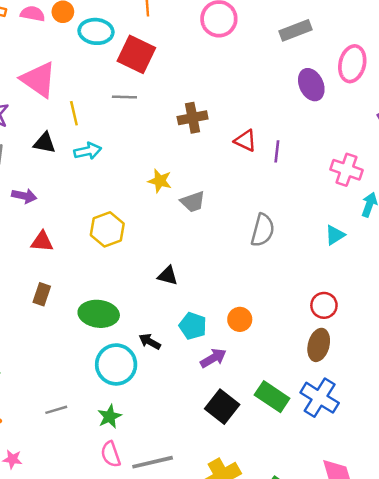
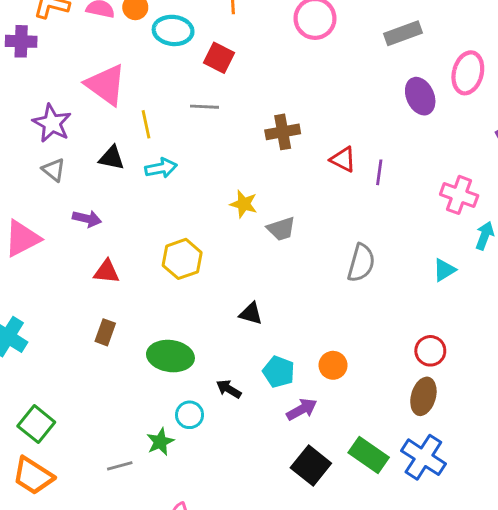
red square: (136, 54) -> (219, 58), size x0.7
cyan circle: (116, 364) -> (190, 415), size x0.6
green star: (110, 416) -> (160, 442), moved

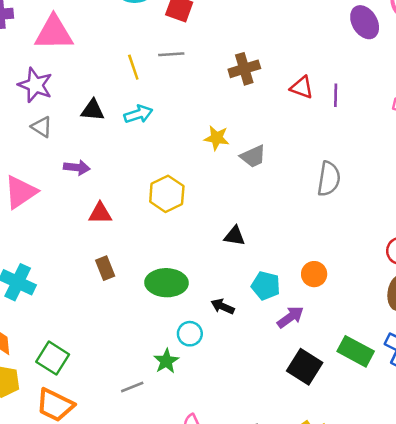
pink triangle: (106, 85) -> (54, 33), moved, turned -30
yellow line: (146, 124) -> (133, 67), moved
brown rectangle: (105, 332) -> (105, 268), turned -35

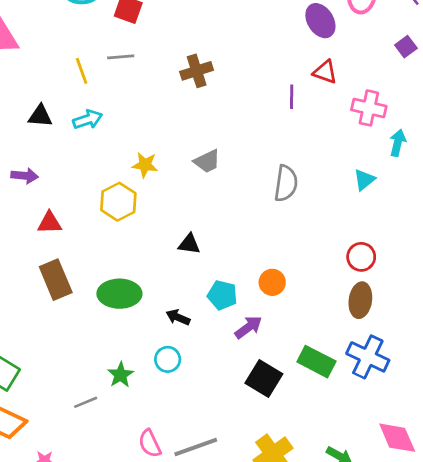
red triangle: (302, 87) -> (325, 72), moved
yellow star: (217, 138) -> (145, 165), moved
brown rectangle: (105, 268) -> (56, 280), size x1.6
cyan circle: (190, 334) -> (168, 359), moved

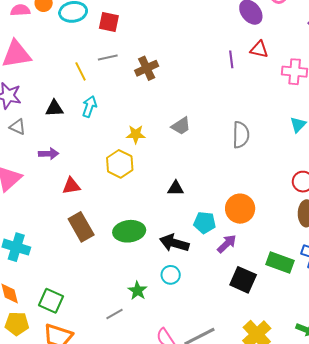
brown cross: (197, 71) -> (147, 68), moved
purple line: (292, 97) -> (231, 59), moved
cyan arrow: (88, 120) -> (89, 107), turned -45
orange circle: (272, 282) -> (240, 209), size x1.5
black arrow: (178, 317) -> (174, 243), size x1.6

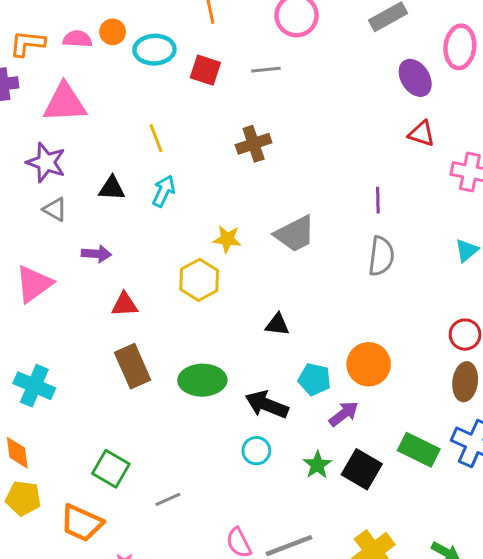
gray line: (108, 58) -> (266, 70), moved
purple line: (231, 59) -> (378, 200), moved
gray trapezoid: (181, 126) -> (295, 234), size x1.4
green star: (137, 291) -> (317, 465), moved
green square: (51, 301) -> (111, 469), moved

